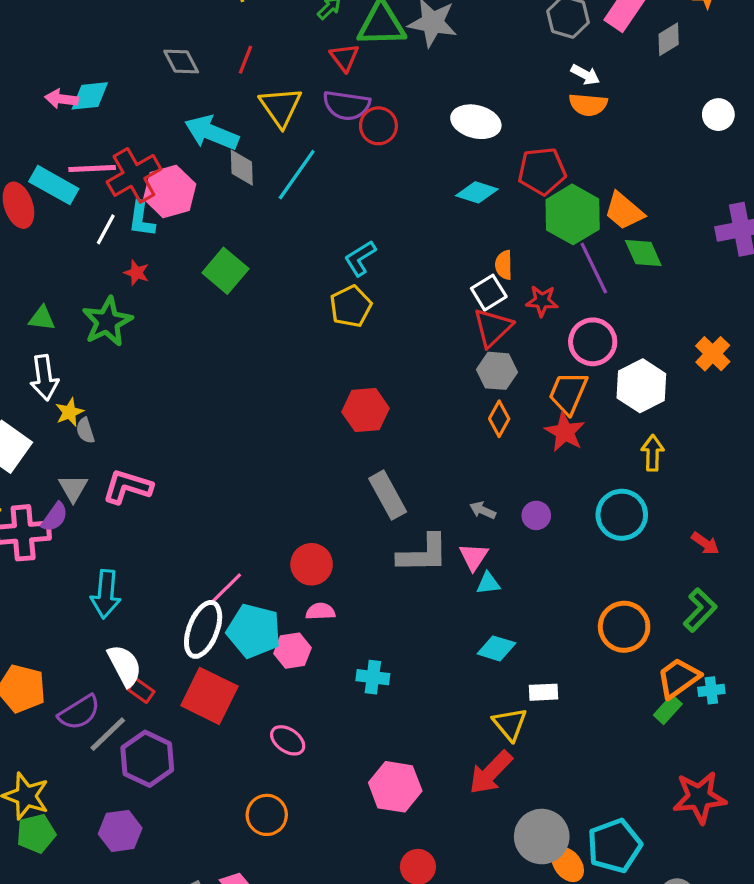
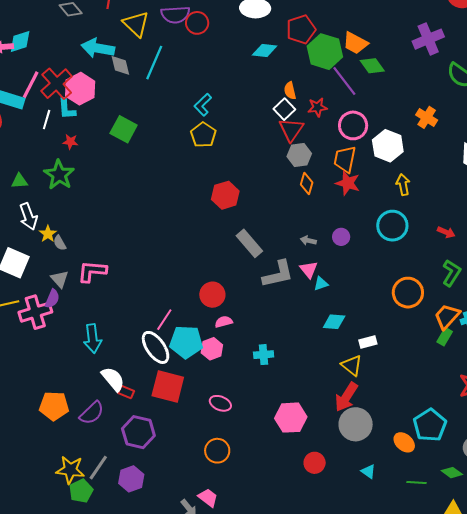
pink line: (92, 169) -> (31, 85), turned -48
white ellipse: (203, 629) -> (156, 347), turned -44
gray line: (108, 734) -> (98, 468), moved
gray circle: (542, 837) -> (356, 424), moved

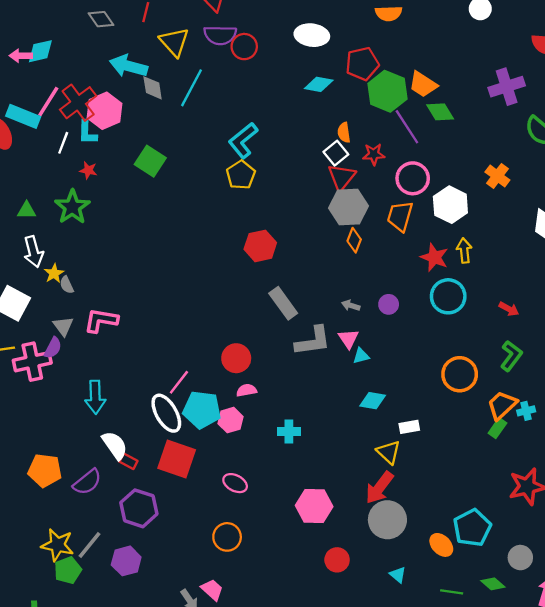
cyan L-shape: (203, 105) -> (243, 141), size x1.4
gray hexagon: (299, 155) -> (348, 207), size x1.4
red star: (348, 183) -> (434, 257), moved

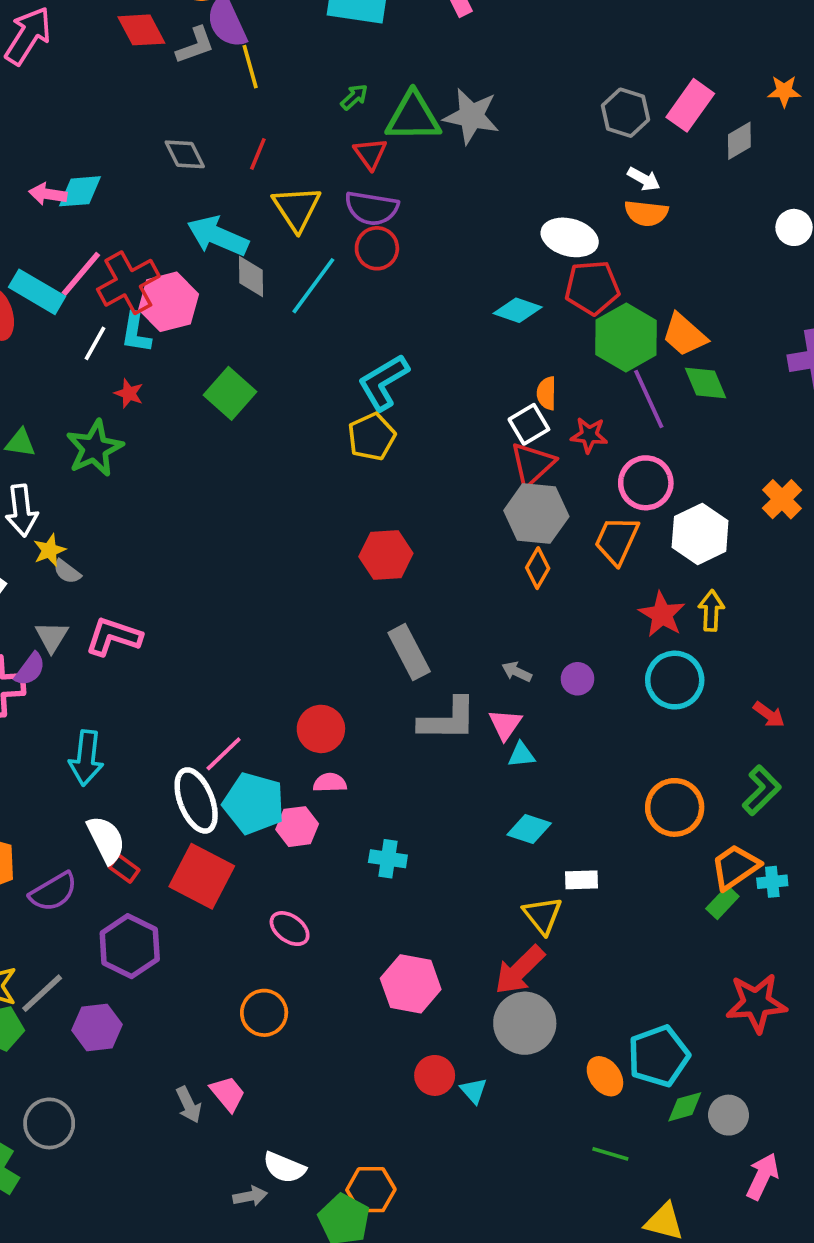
white ellipse: (312, 35) -> (570, 237), moved
red circle: (244, 47) -> (377, 248), moved
gray semicircle: (67, 285) -> (67, 572), turned -36
cyan triangle: (398, 575) -> (474, 1091), moved
green diamond: (493, 584) -> (685, 1107), moved, turned -65

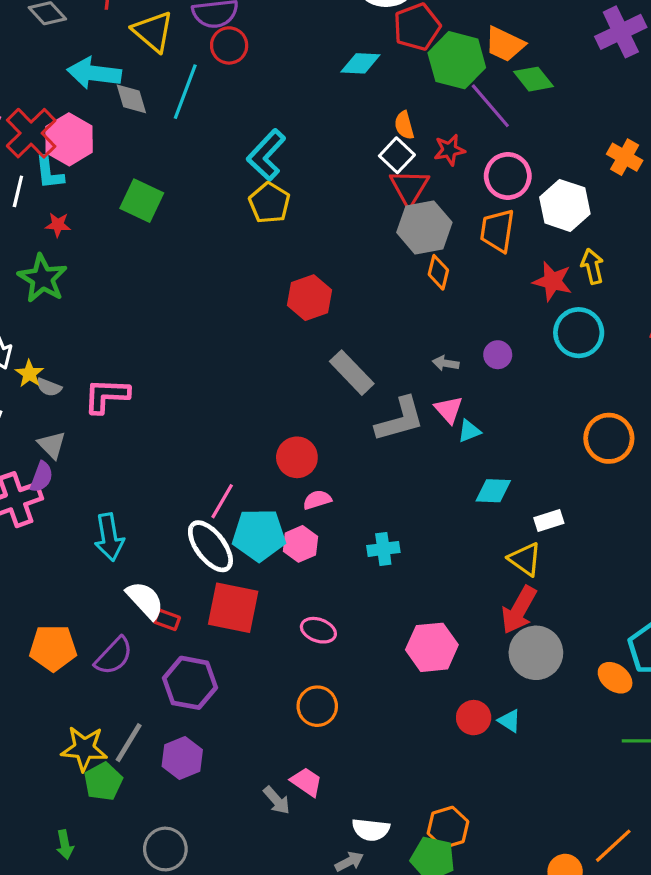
pink L-shape: (114, 637) -> (106, 396), moved

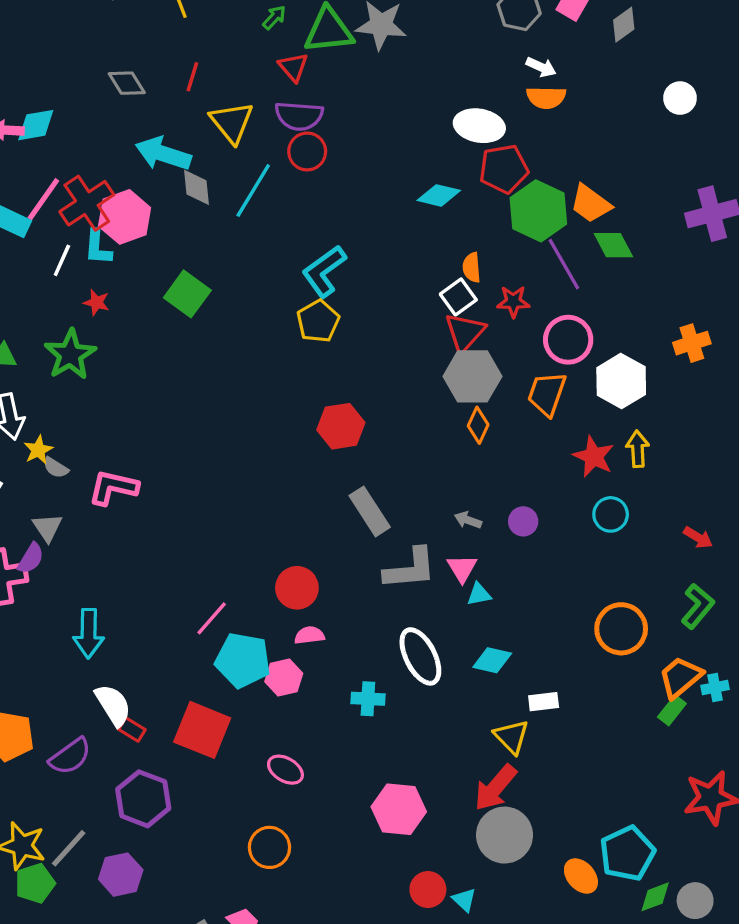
orange cross: (625, 157) -> (692, 343), turned 32
cyan circle: (579, 333) -> (611, 514), size x0.7
white ellipse: (210, 546) -> (420, 656), moved

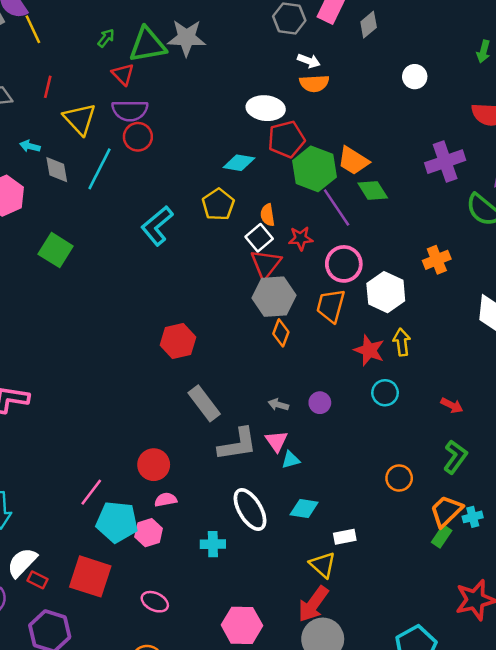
cyan arrow: (163, 154) -> (30, 146), size x0.5
yellow pentagon: (318, 321) -> (218, 205), moved
orange circle: (621, 629) -> (399, 478), size x0.7
white semicircle: (113, 705) -> (22, 563), turned -100

